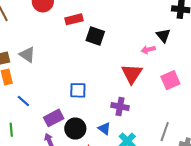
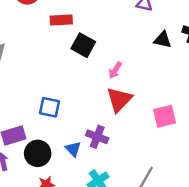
black triangle: (163, 35) -> (163, 40), moved, turned -49
pink arrow: (148, 50) -> (115, 70), moved, turned -56
blue triangle: (104, 129) -> (73, 149), moved

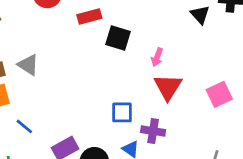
black triangle: (163, 40) -> (200, 15), turned 48
blue square: (49, 107) -> (122, 112), moved

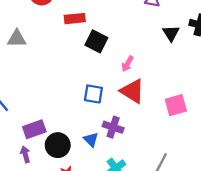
gray triangle: (28, 65) -> (17, 39), moved, turned -42
red triangle: (168, 87) -> (132, 91), turned -40
blue square: (122, 112) -> (93, 94), moved

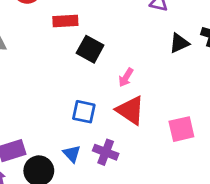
black triangle: (171, 33) -> (179, 43), turned 36
blue triangle: (91, 140) -> (72, 154), moved

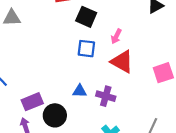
blue square: (84, 112) -> (86, 49), moved
blue triangle: (72, 154) -> (80, 91), moved, turned -40

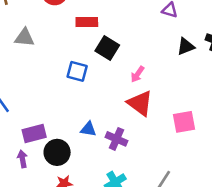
blue square: (86, 49) -> (77, 71), moved

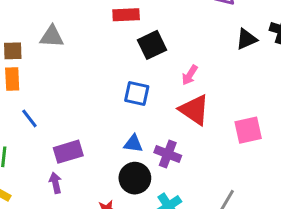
black square: (107, 48) -> (152, 45), turned 35
blue square: (77, 71) -> (137, 94), moved
black circle: (57, 152) -> (135, 178), moved

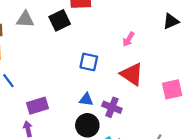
black square: (152, 45) -> (60, 20), moved
pink arrow: (190, 75) -> (128, 39), moved

